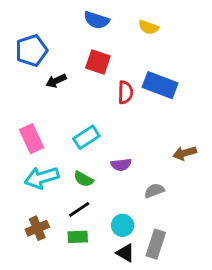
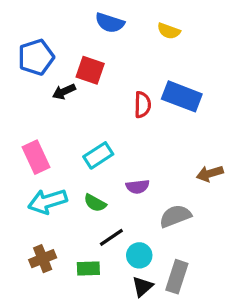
red square: (98, 62) -> (90, 70), moved
gray semicircle: (154, 191) -> (175, 216), size x1.4
black line: (79, 209) -> (111, 237), moved
black triangle: (125, 253) -> (143, 287), turned 48

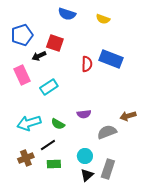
cyan rectangle: (98, 155) -> (49, 87), moved
pink rectangle: (36, 157) -> (22, 75), moved
brown arrow: (210, 173) -> (128, 116), moved
black line: (111, 237) -> (48, 145), moved

